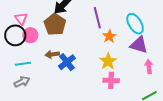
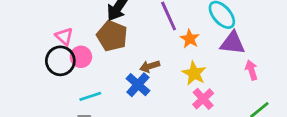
brown arrow: (52, 54) -> (150, 66), moved
cyan line: (23, 64) -> (90, 96), moved
pink cross: (111, 80) -> (203, 99), turned -35

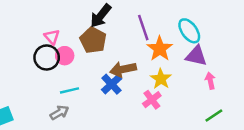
orange star: (190, 39) -> (160, 49), size x1.5
brown arrow: (150, 66) -> (123, 69), size x1.5
pink cross: (203, 99) -> (152, 100), moved

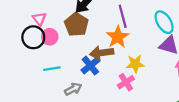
orange star: (160, 49) -> (118, 37), moved
yellow star: (161, 79) -> (135, 64), turned 30
gray arrow: (59, 113) -> (73, 89), moved

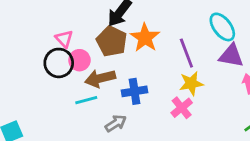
purple line: (123, 16) -> (186, 53), moved
orange star: (118, 37) -> (145, 38), moved
brown arrow: (102, 53) -> (100, 78), moved
blue cross: (90, 66) -> (135, 91), turned 36

